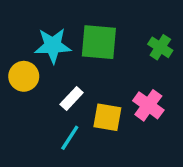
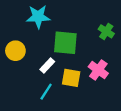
green square: (99, 42) -> (65, 43), moved
cyan star: (53, 46) -> (38, 17), moved

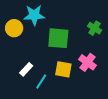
yellow circle: (15, 51) -> (14, 28), moved
white rectangle: (47, 65) -> (26, 69), moved

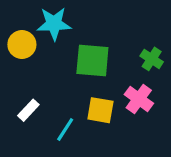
green cross: (95, 28) -> (152, 59), moved
white rectangle: (26, 69) -> (28, 110), moved

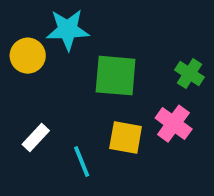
cyan line: (65, 129) -> (82, 161), turned -55

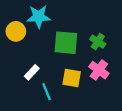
green cross: (189, 74) -> (98, 42), moved
white rectangle: (36, 138) -> (32, 72), moved

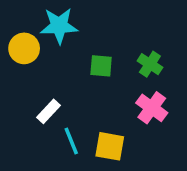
green square: (66, 43) -> (101, 66), size x0.6
yellow square: (72, 78) -> (110, 146), moved

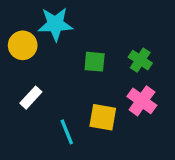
white rectangle: (49, 111) -> (31, 98), moved
yellow square: (110, 146) -> (103, 117), moved

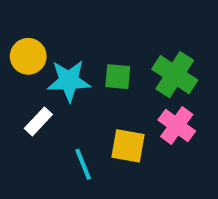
cyan star: (55, 24) -> (69, 81), moved
green cross: (140, 60) -> (175, 75), size x1.5

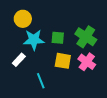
yellow circle: (28, 56) -> (23, 19), moved
yellow square: (128, 146) -> (63, 61), moved

